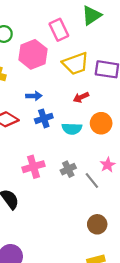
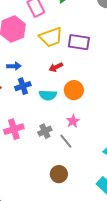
pink star: (108, 165) -> (73, 121), moved
brown circle: (97, 224) -> (59, 174), moved

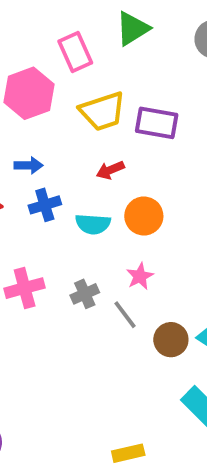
brown circle: (59, 174) -> (171, 340), moved

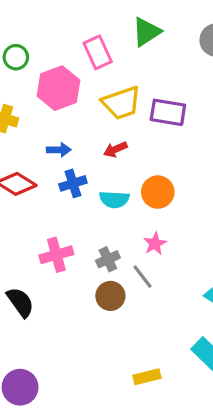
red arrow: (110, 170) -> (115, 149), moved
brown circle: (171, 340) -> (110, 296), moved
yellow rectangle: (128, 453) -> (147, 377), moved

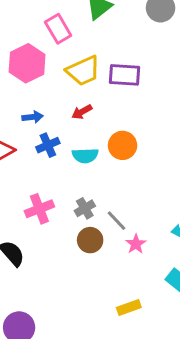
pink star: (155, 244) -> (136, 244), moved

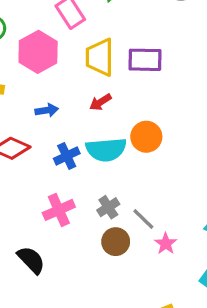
yellow trapezoid: (83, 71) -> (100, 57), turned 117
blue cross: (48, 145) -> (67, 156), moved
cyan semicircle: (85, 156) -> (106, 150), size x1.4

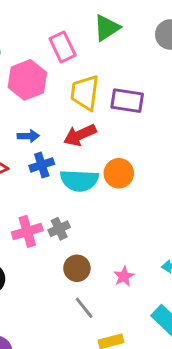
red arrow: (100, 102) -> (80, 135), size x1.5
blue cross: (67, 156) -> (42, 165), moved
gray cross: (108, 207) -> (59, 229), moved
gray line: (143, 219) -> (84, 308), moved

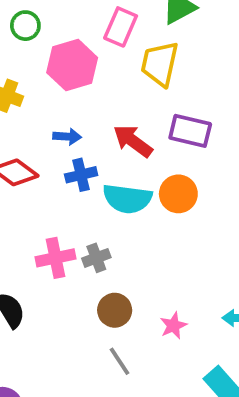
pink rectangle: (63, 47) -> (121, 27), turned 44
yellow trapezoid: (85, 93) -> (160, 64), moved
purple rectangle: (127, 101) -> (190, 131), moved
red arrow: (80, 135) -> (133, 141), turned 56

